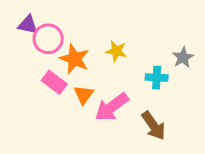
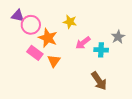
yellow star: (116, 51) -> (70, 22), moved
pink arrow: (112, 107) -> (83, 43), moved, size x0.7

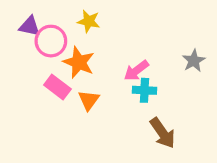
yellow star: (70, 22) -> (89, 21), moved
cyan cross: (101, 50) -> (144, 90), moved

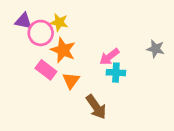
yellow star: (89, 21) -> (59, 22), moved
gray star: (194, 61) -> (156, 49), turned -30
brown arrow: (163, 133) -> (96, 107), moved

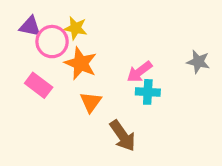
pink rectangle: (46, 70) -> (39, 85), moved

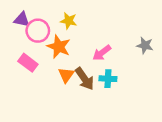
yellow star: (76, 28) -> (69, 21), moved
cyan cross: (148, 92) -> (108, 79), moved
brown arrow: (123, 136) -> (85, 79), moved

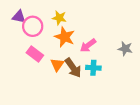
gray star: (145, 45) -> (125, 49), moved
orange star: (59, 47) -> (65, 37), moved
pink rectangle: (28, 63) -> (35, 54), moved

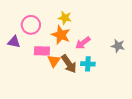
purple triangle: (19, 17) -> (14, 42), moved
yellow star: (59, 18) -> (65, 18), moved
pink rectangle: (35, 54) -> (42, 51), moved, turned -35

